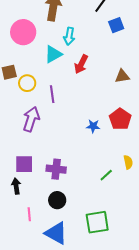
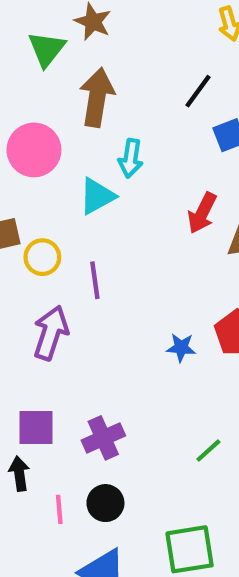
red arrow: (81, 64) -> (202, 213), moved
purple cross: (56, 169) -> (103, 438), turned -30
pink line: (29, 214) -> (59, 509), moved

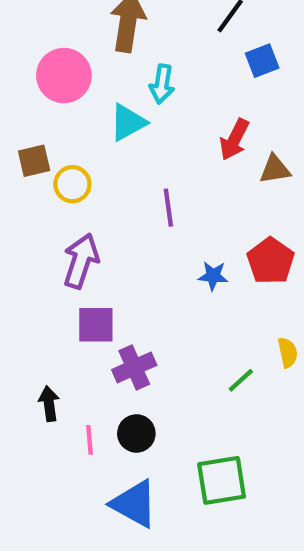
purple line: (95, 280) -> (168, 208), moved
purple square: (36, 427) -> (96, 325), moved

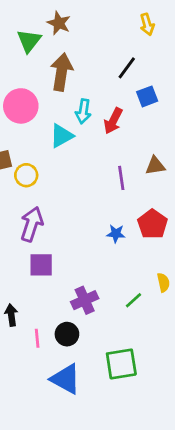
red arrow: (234, 139) -> (113, 121), moved
purple line: (168, 208) -> (121, 178), moved
purple cross: (134, 367) -> (85, 300), moved

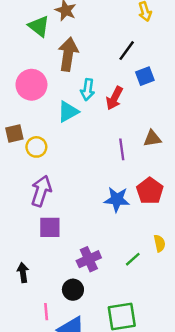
green triangle: (29, 41) -> (39, 26), turned -30
blue star: (116, 234) -> (117, 199), size x1.5
pink line: (37, 338) -> (46, 312), moved

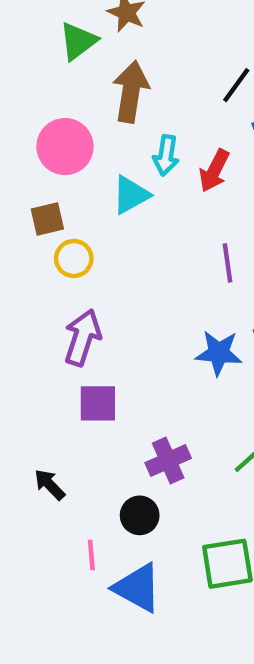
green triangle: (39, 26) -> (78, 41), turned 45
brown square: (14, 134) -> (47, 219), moved
black arrow: (23, 273) -> (50, 485), turned -36

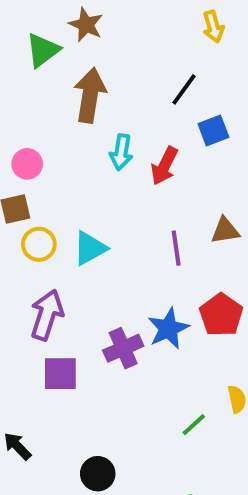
pink circle: (65, 147) -> (27, 164), moved, size x0.6
cyan triangle: (131, 195) -> (90, 248), moved
blue star: (219, 353) -> (168, 329), turned -30
purple cross: (168, 460) -> (123, 348), moved

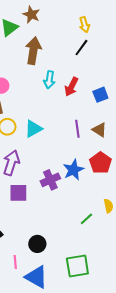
yellow arrow: (213, 27) -> (84, 25), moved
blue square: (213, 131) -> (100, 95), moved
brown triangle: (225, 231) -> (99, 130), moved, turned 42

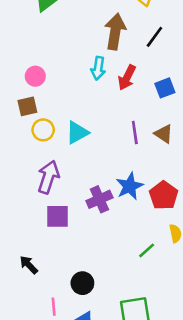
black line: (81, 48) -> (154, 37), moved
brown arrow: (33, 51) -> (115, 32), moved
red pentagon: (100, 163) -> (164, 195), moved

